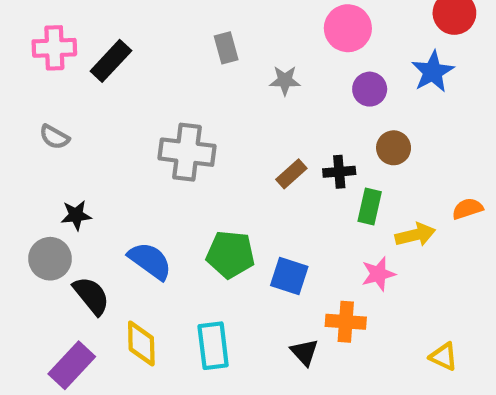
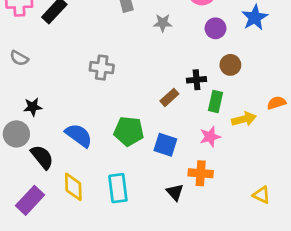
gray cross: (187, 152) -> (102, 68), size x0.7
brown rectangle: (291, 174) -> (169, 97), moved
pink star: (378, 274) -> (210, 137), moved

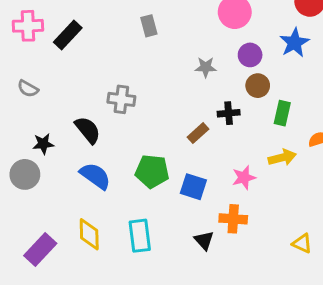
gray star: (163, 23) -> (206, 67), moved
brown circle: (230, 65) -> (258, 86), moved
green rectangle: (215, 101) -> (282, 113), moved
black semicircle: (42, 157) -> (88, 130), moved

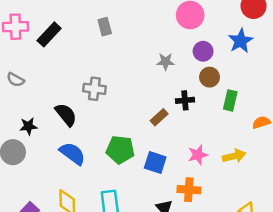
gray rectangle: (149, 26) -> (105, 27), moved
yellow arrow: (282, 158) -> (234, 156), moved

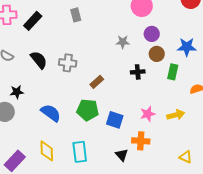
blue star: (241, 41) -> (187, 47), moved, turned 30
black semicircle: (66, 115) -> (39, 60), moved
brown rectangle: (159, 117) -> (97, 82), moved

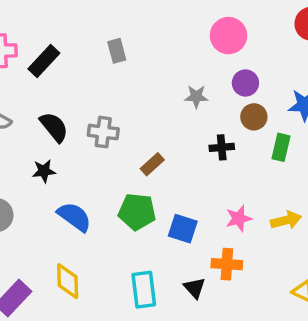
black star: (17, 92) -> (44, 171), moved
cyan rectangle: (80, 152) -> (144, 290), moved

